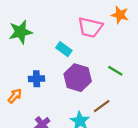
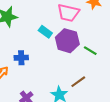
purple hexagon: (78, 78) -> (67, 41), moved

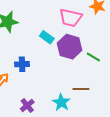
brown line: (78, 82) -> (81, 89), turned 35

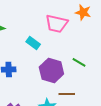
purple hexagon: (70, 47) -> (51, 70), moved

